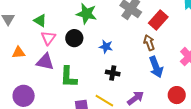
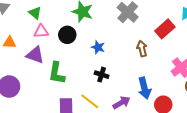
red rectangle: (158, 20) -> (165, 29), moved
pink triangle: (48, 38) -> (41, 31), turned 42
blue arrow: (156, 67) -> (144, 88), moved

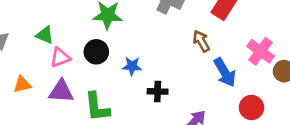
blue star: (98, 47) -> (132, 66), moved
blue arrow: (144, 88) -> (225, 72), moved

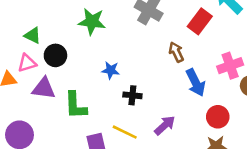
pink cross: (261, 51) -> (230, 66), turned 30
black circle: (96, 52) -> (55, 55), moved
pink triangle: (60, 57) -> (27, 63), moved

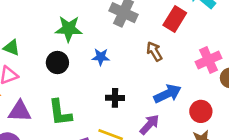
black circle: (55, 55) -> (57, 63), moved
blue star: (111, 70) -> (101, 57), moved
blue arrow: (196, 83) -> (168, 94), moved, turned -84
purple triangle: (44, 88) -> (20, 111), moved

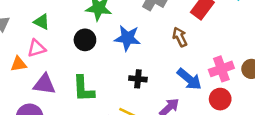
blue star: (101, 57) -> (127, 38), size x1.5
pink cross: (209, 60) -> (221, 69), moved
blue arrow: (168, 94) -> (189, 79), turned 60

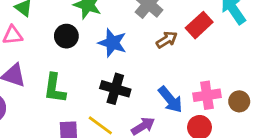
brown arrow: (180, 37) -> (167, 40), moved, turned 72
black cross: (138, 79) -> (115, 89), size x1.5

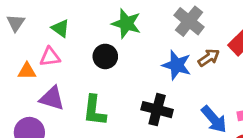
blue star: (112, 43) -> (177, 65), moved

